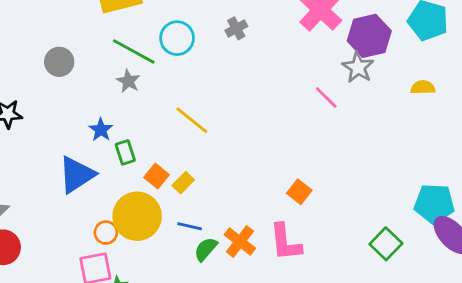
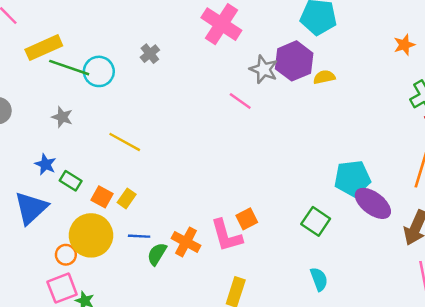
purple hexagon: (369, 36) -> (294, 61), moved
green line: (134, 51) -> (69, 68), moved
green rectangle: (125, 152) -> (71, 181), turned -30
orange square: (299, 192) -> (247, 219), moved, turned 35

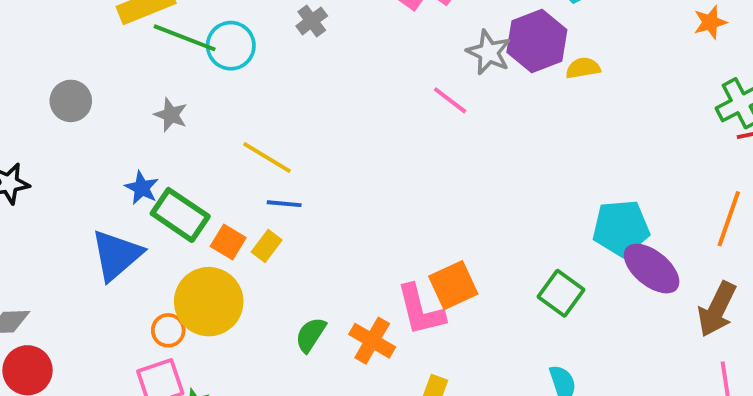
green rectangle: (71, 181) -> (180, 215), size x1.6
orange square: (247, 219) -> (453, 285), size x1.4
blue line: (139, 236) -> (284, 204), moved
orange cross: (186, 242) -> (372, 341), moved

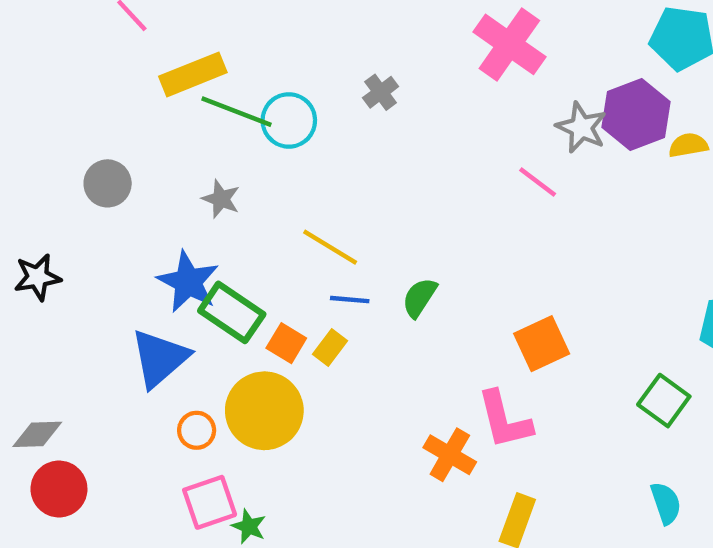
blue star: (142, 188) -> (188, 282), size x1.6
orange square: (453, 285) -> (542, 344), moved
orange circle: (168, 330) -> (197, 430), moved
green semicircle: (311, 335) -> (420, 298), moved

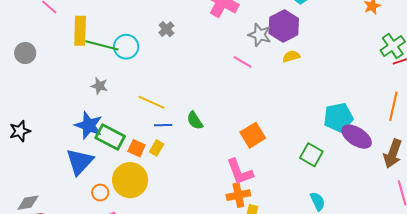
yellow rectangle: (193, 74) -> (80, 31), turned -60
yellow semicircle: (688, 145) -> (291, 56), moved
gray circle: (108, 183) -> (25, 53), moved
green semicircle: (420, 298) -> (195, 121), turned -60
orange cross: (450, 455) -> (238, 195), moved, turned -35

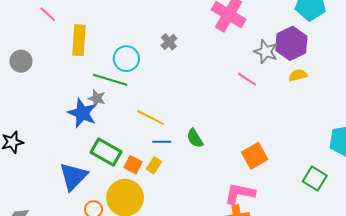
green line: (102, 45) -> (110, 80), moved
blue star: (89, 125) -> (82, 113), moved
pink L-shape: (240, 172) -> (240, 193), turned 120

